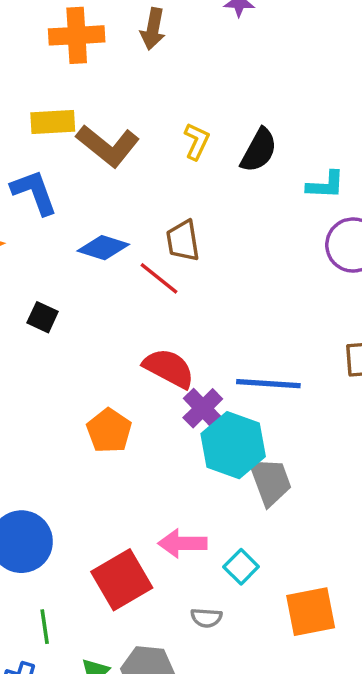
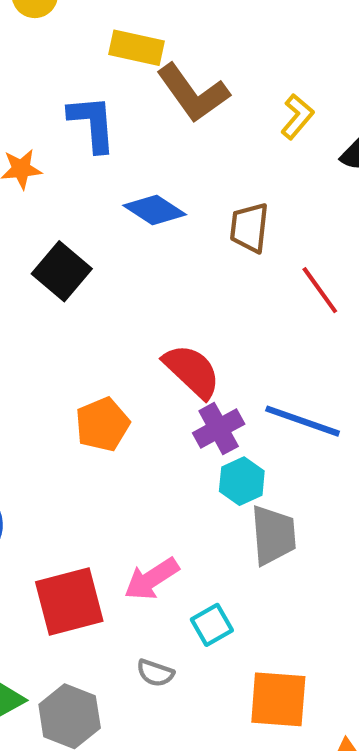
red line: (159, 278) -> (320, 290), moved
black square: (43, 317) -> (62, 271), size x1.5
cyan hexagon: (233, 445) -> (242, 481), size x0.6
pink arrow: (183, 543) -> (151, 579), turned -48

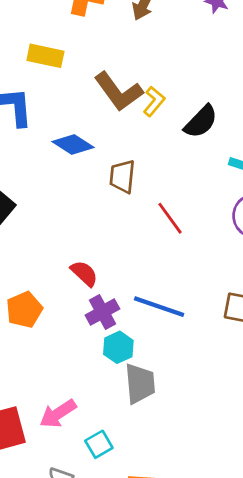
brown L-shape: (193, 93) -> (118, 92), moved
blue diamond: (155, 210) -> (73, 144), moved
red semicircle: (192, 371) -> (84, 273), size x0.7

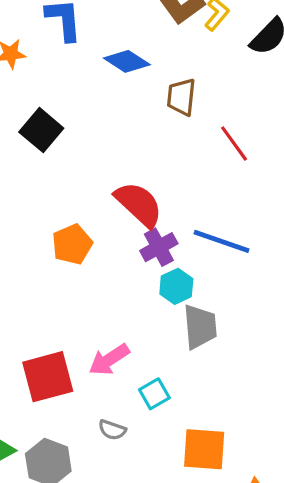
red semicircle: (84, 273) -> (139, 204), size x1.6

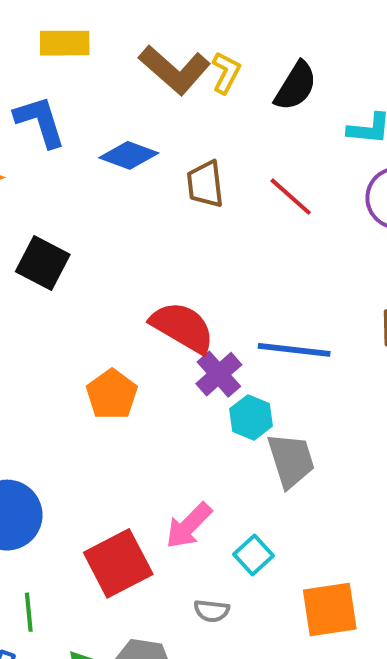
red line: (234, 143) -> (291, 197), moved

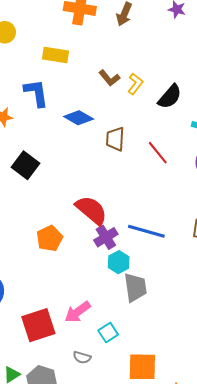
brown L-shape: (175, 70) -> (109, 78), size x0.6

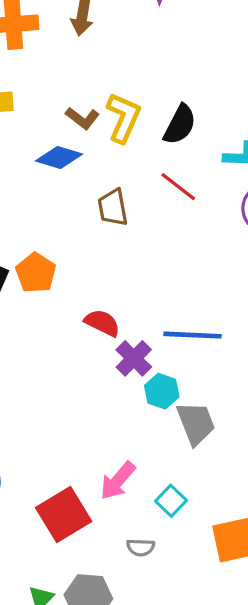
yellow L-shape: (135, 84) -> (123, 118), size x1.5
blue diamond: (79, 118) -> (59, 158), moved
red line: (158, 153) -> (178, 187), moved
red semicircle: (91, 210) -> (102, 323), size x0.7
orange pentagon: (50, 238) -> (36, 273), moved

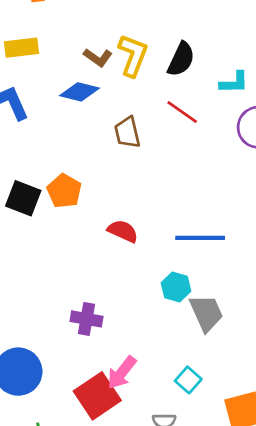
purple cross: (134, 358) -> (87, 319), moved, turned -32
pink arrow: (118, 481) -> (122, 373), moved

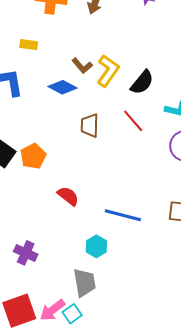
yellow rectangle: (21, 48) -> (29, 45), size x0.7
gray trapezoid: (206, 313) -> (85, 283), moved
pink arrow: (122, 373) -> (52, 310), moved
cyan square: (188, 380) -> (72, 314), moved

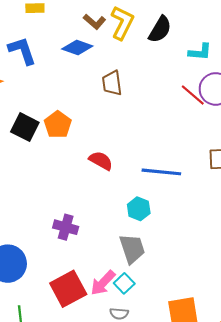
red line: (133, 121) -> (193, 95), moved

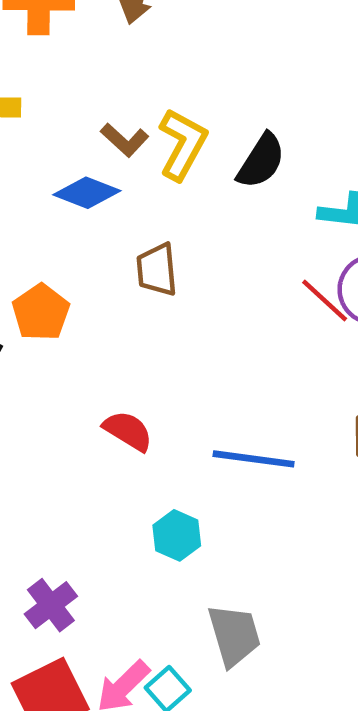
orange pentagon: (58, 125) -> (41, 312), moved
cyan hexagon: (139, 209) -> (177, 535), moved
purple cross: (66, 227) -> (51, 605), moved, turned 35
gray trapezoid: (132, 249) -> (234, 635), moved

